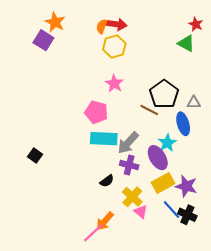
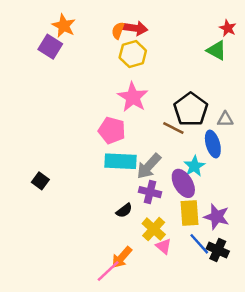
pink star: (114, 84) -> (133, 97), size x1.4
yellow rectangle: (163, 183) -> (189, 213), turned -65

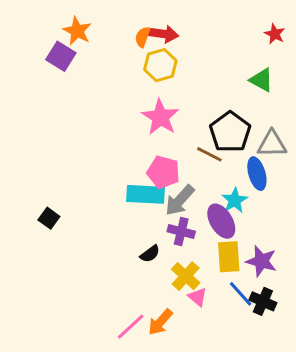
green triangle: (217, 50) -> (261, 80), moved
gray triangle: (225, 119) -> (272, 144), size x1.5
pink pentagon: (112, 130) -> (163, 172), moved
orange arrow: (122, 257) -> (160, 322), moved

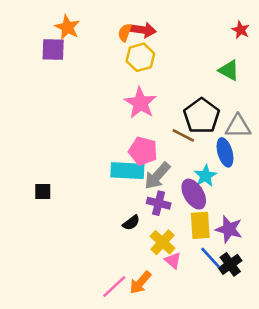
purple square: (61, 56) -> (53, 49), turned -30
black square: (49, 218) -> (43, 191), turned -36
black cross: (263, 301) -> (230, 264), turned 30

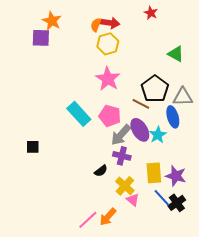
red star: (241, 30) -> (151, 13), moved
cyan rectangle: (127, 171) -> (79, 114), moved, turned 45
purple ellipse: (194, 194) -> (140, 130), moved

